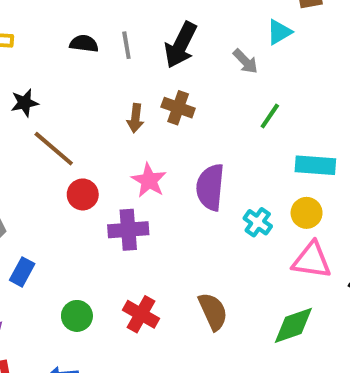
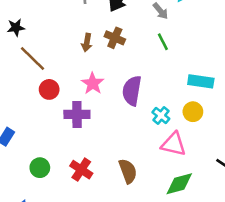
green line: (270, 116) -> (163, 42), moved, turned -66
pink triangle: (312, 260) -> (174, 144), moved

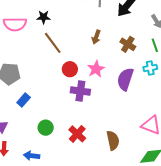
brown cross: (115, 38) -> (128, 44), moved
red circle: (49, 89) -> (70, 69), moved
cyan cross: (161, 116) -> (150, 68), moved, turned 32

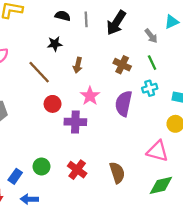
black star: (44, 17) -> (55, 44), moved
brown arrow: (96, 37) -> (78, 65), moved
red circle: (70, 69) -> (53, 104), moved
blue rectangle: (24, 100) -> (15, 176), moved

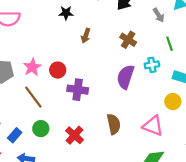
green line: (152, 63) -> (169, 44), moved
brown line: (39, 72) -> (33, 97), moved
pink star: (90, 96) -> (32, 67), moved
brown semicircle: (117, 173) -> (114, 124), moved

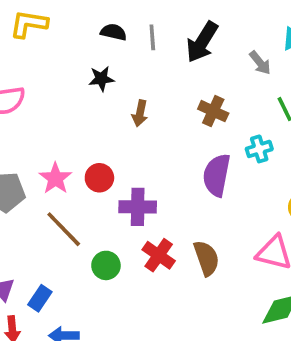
green circle: (41, 129) -> (106, 265), moved
red cross: (74, 135) -> (159, 255), moved

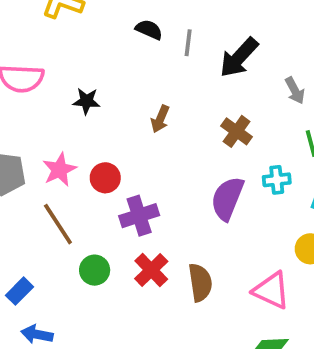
black star: (101, 79) -> (86, 101), moved
purple cross: (138, 207) -> (139, 216), turned -30

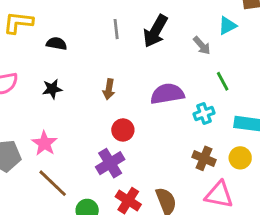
black semicircle: (149, 30) -> (57, 44), moved
brown cross: (237, 131) -> (204, 158), moved
red circle: (105, 178) -> (123, 130), moved
purple semicircle: (227, 198) -> (167, 94), moved, turned 72

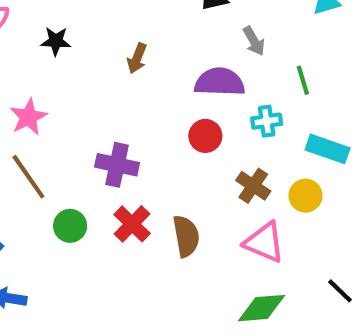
gray arrow: (202, 45) -> (254, 41), moved
red circle: (123, 130) -> (205, 136), moved
purple cross: (110, 163) -> (117, 165), turned 32

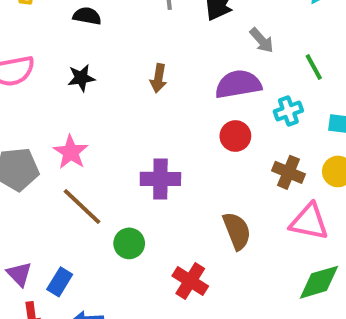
red cross: (132, 224) -> (190, 281), moved

